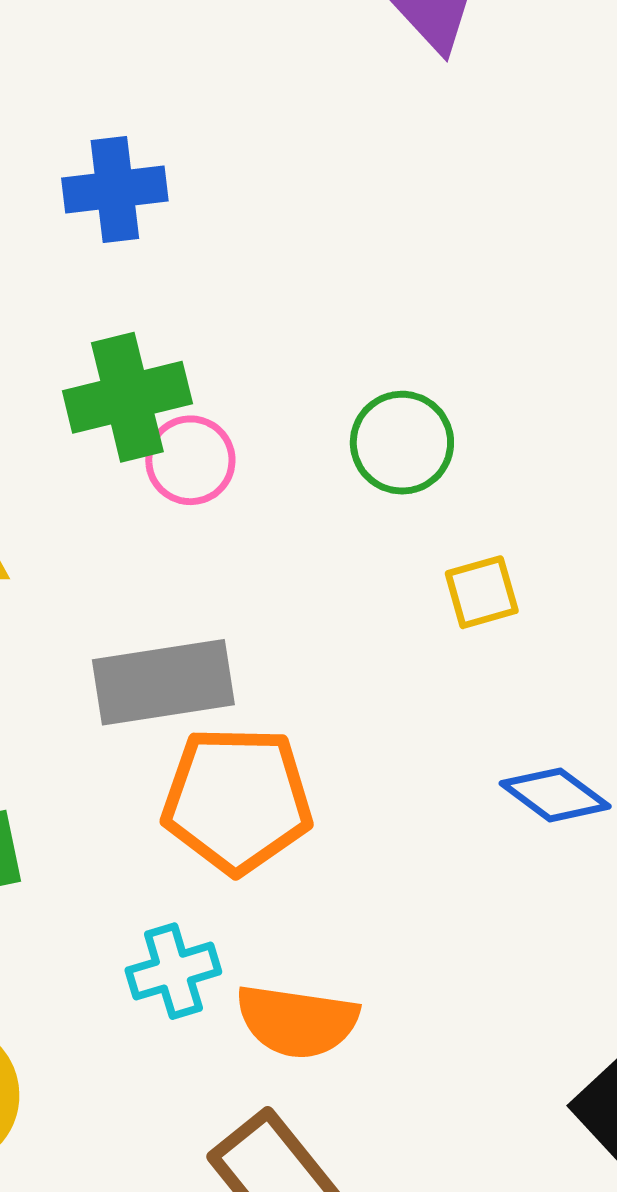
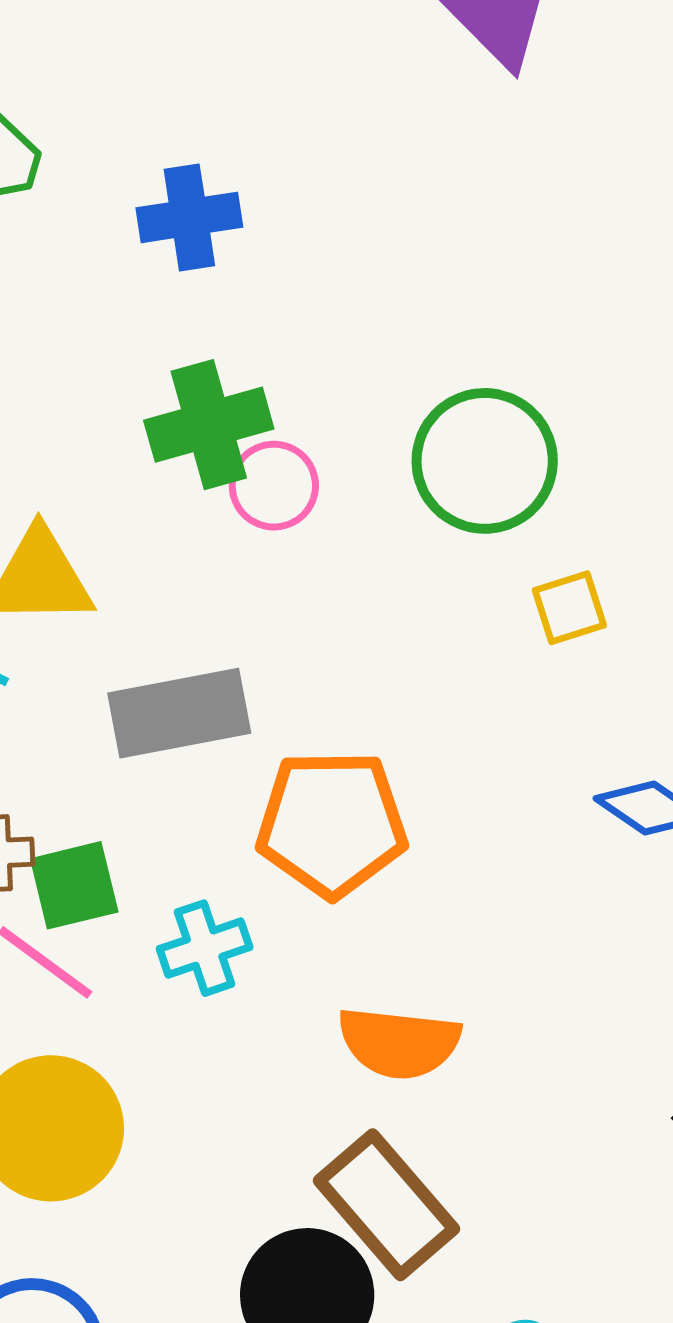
green circle: (402, 443) -> (485, 461), size x1.4
gray rectangle: (163, 682) -> (179, 713), moved
cyan cross: (173, 971) -> (205, 948), moved

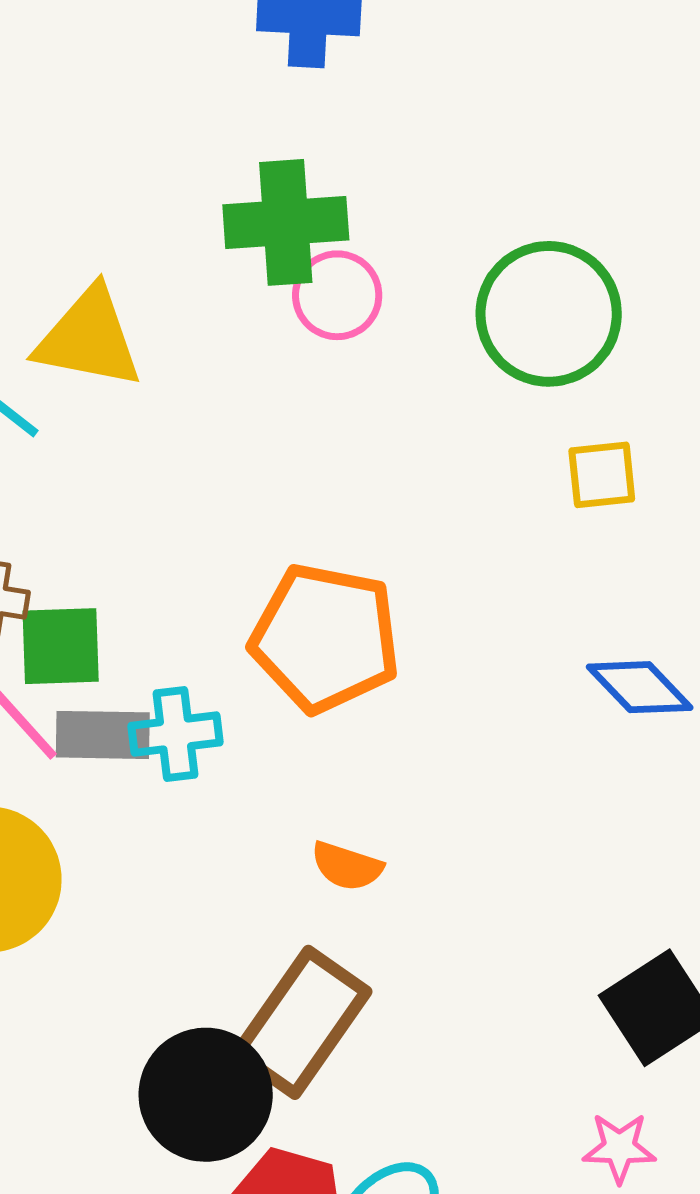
gray rectangle: (179, 713) -> (103, 735), moved, size x0.7
orange semicircle: (399, 1043) -> (347, 866), size x0.6
brown rectangle: (386, 1205) -> (302, 1022), turned 64

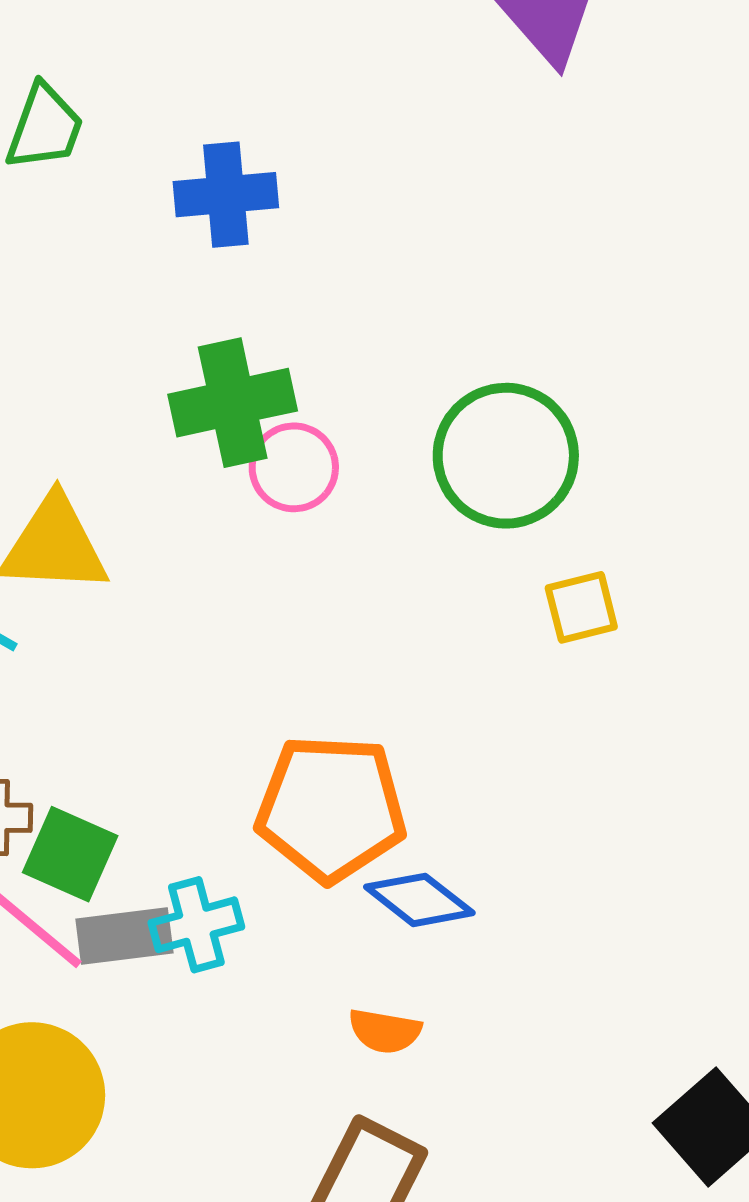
green square: (61, 646) -> (70, 854), turned 34
blue diamond: (640, 687) -> (419, 900), moved

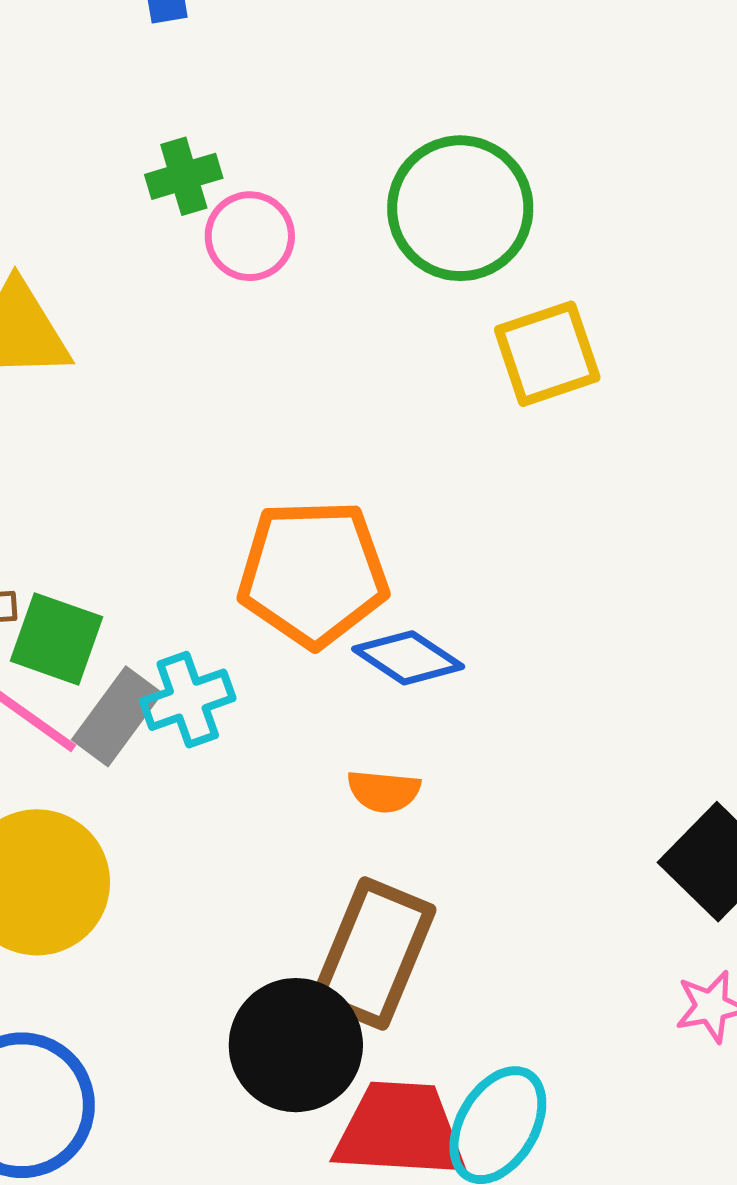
green cross: (233, 403) -> (184, 176), size x0.6
yellow square: (581, 607) -> (547, 354), size x1.4
gray rectangle: (124, 936) -> (117, 716), turned -42

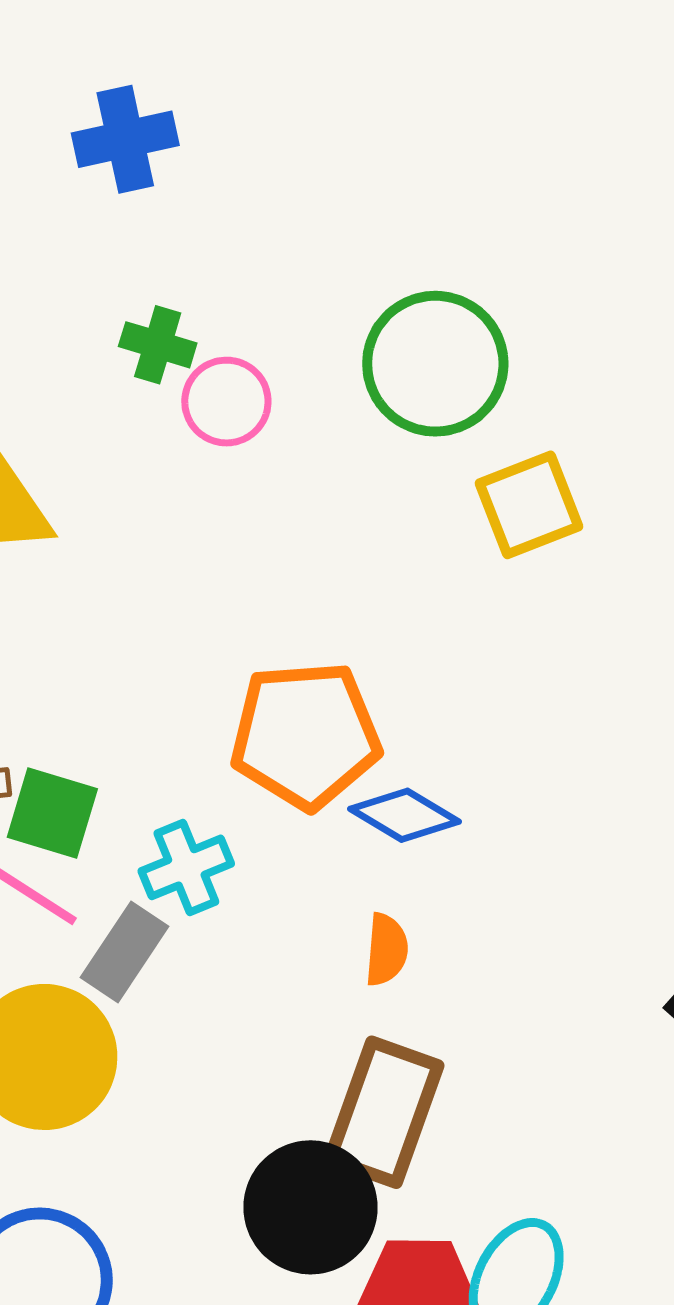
green cross: (184, 176) -> (158, 345), turned 36
gray rectangle: (117, 716) -> (125, 952), moved
orange semicircle: (384, 791) -> (386, 950), turned -88

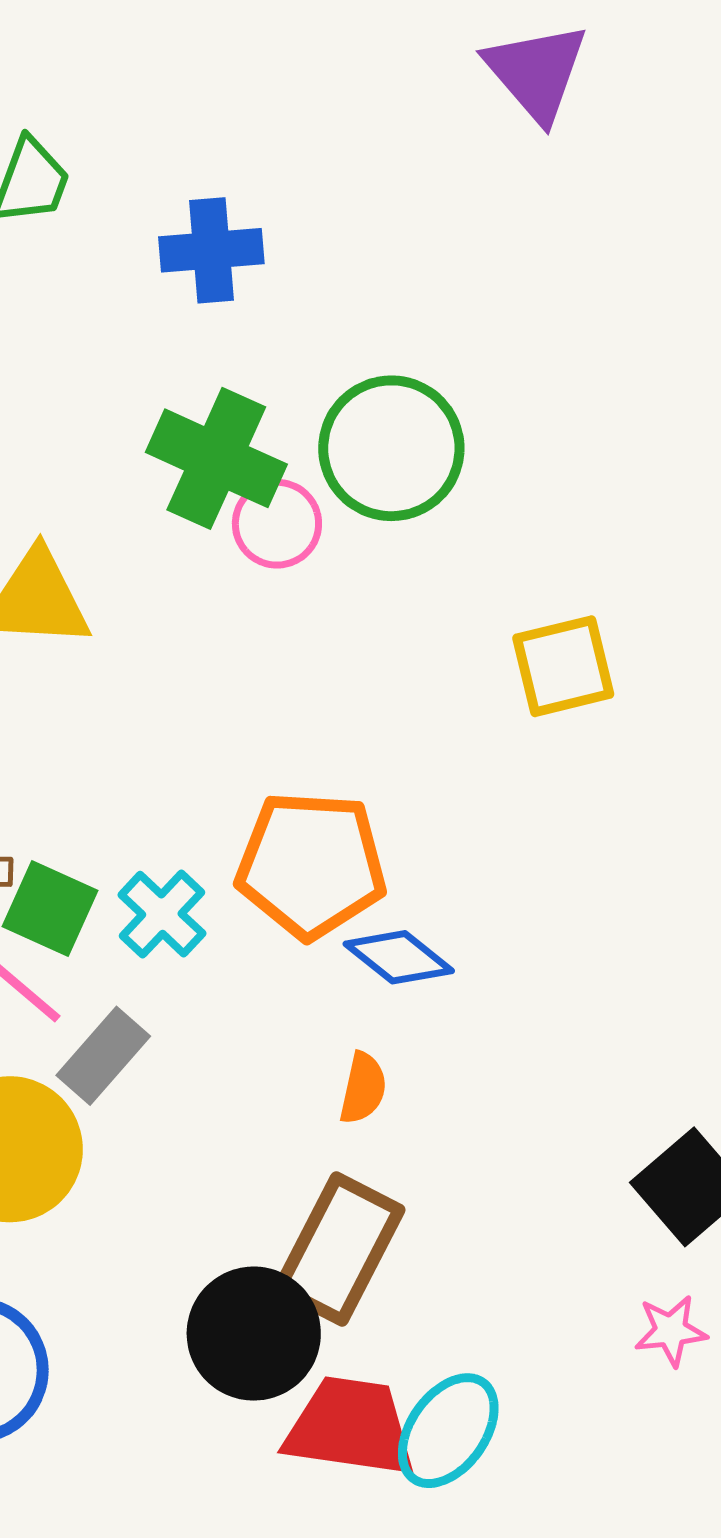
green cross: (158, 345) -> (216, 458), size x1.8
green circle: (435, 364) -> (391, 448), moved
cyan cross: (186, 867) -> (162, 914), moved, turned -32

